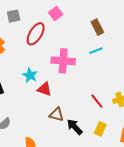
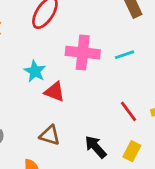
cyan line: (96, 51) -> (124, 55), moved
brown triangle: (56, 115) -> (50, 135), moved

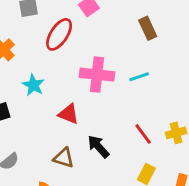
cyan star: (35, 71) -> (33, 85), moved
black arrow: (96, 147) -> (98, 146), moved

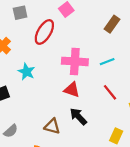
brown rectangle: (148, 28) -> (112, 24), turned 63
red triangle: (69, 114) -> (72, 90), moved
red line: (143, 134) -> (110, 92), moved

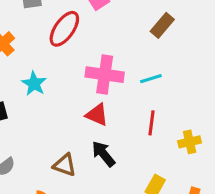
red line: (110, 92) -> (151, 123), turned 42

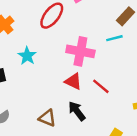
cyan line: (151, 79) -> (114, 38), moved
red line: (151, 123) -> (101, 86), moved, turned -60

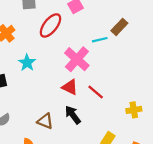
cyan line: (114, 38) -> (100, 40), moved
pink cross: (80, 51) -> (77, 59), turned 30

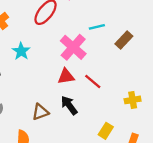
brown rectangle: (119, 27) -> (124, 40), moved
red triangle: (70, 87) -> (66, 76), turned -35
brown triangle: (45, 121) -> (40, 112), turned -42

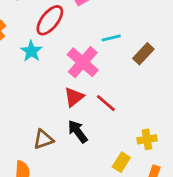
cyan star: (21, 51) -> (31, 51), moved
red triangle: (66, 76) -> (74, 97), turned -30
yellow cross: (133, 100) -> (147, 139), moved

